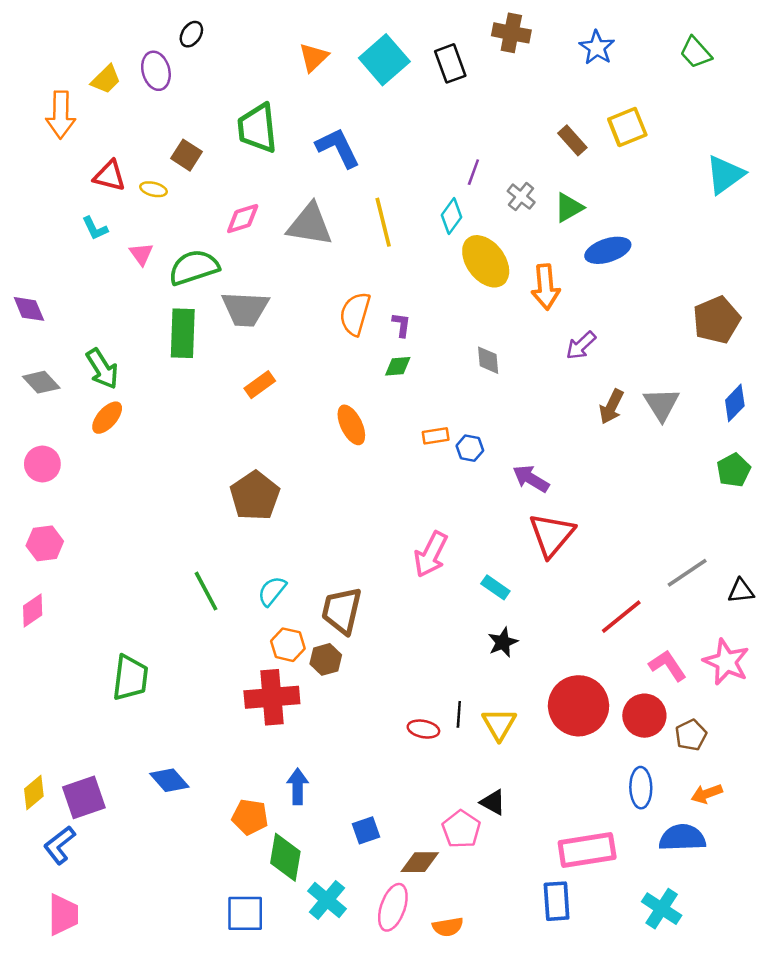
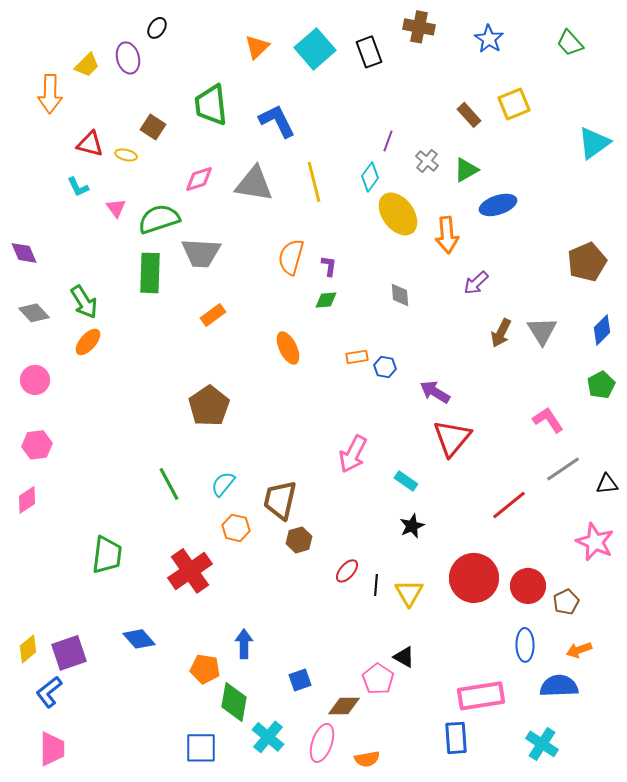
brown hexagon: (326, 659) -> (299, 540), moved
pink L-shape: (668, 666) -> (548, 420), moved
red cross: (272, 697) -> (190, 571), moved, turned -30
red ellipse: (423, 729) -> (347, 571), moved, turned -60

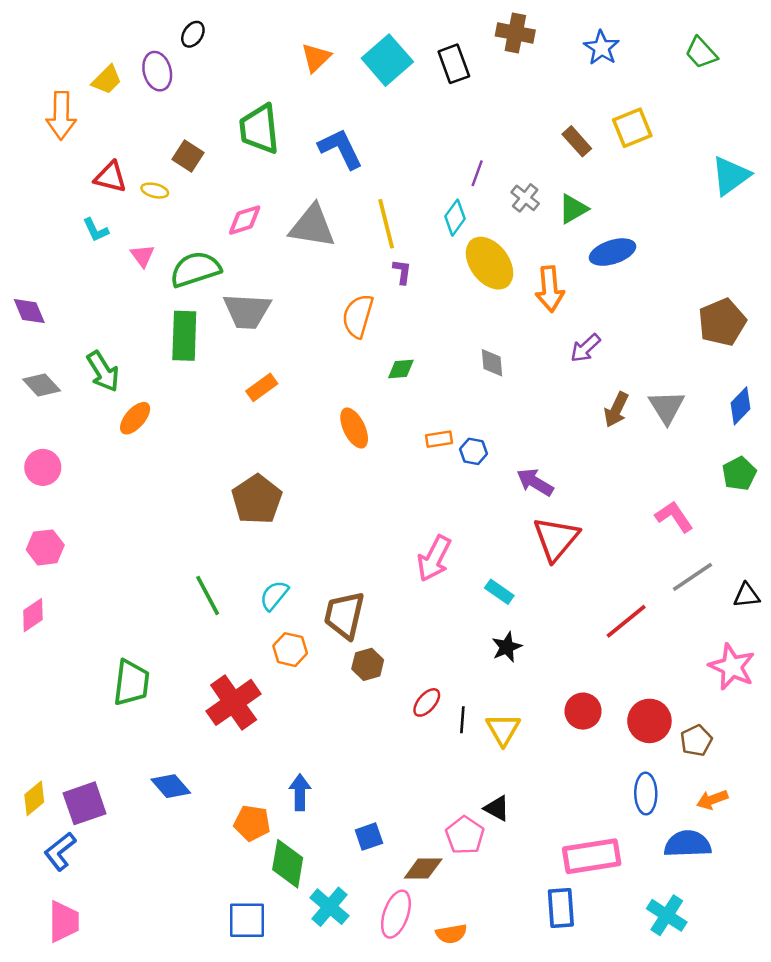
purple L-shape: (329, 266) -> (402, 272), moved
orange ellipse: (88, 342) -> (135, 418), moved
red circle: (474, 578) -> (583, 711), size x0.6

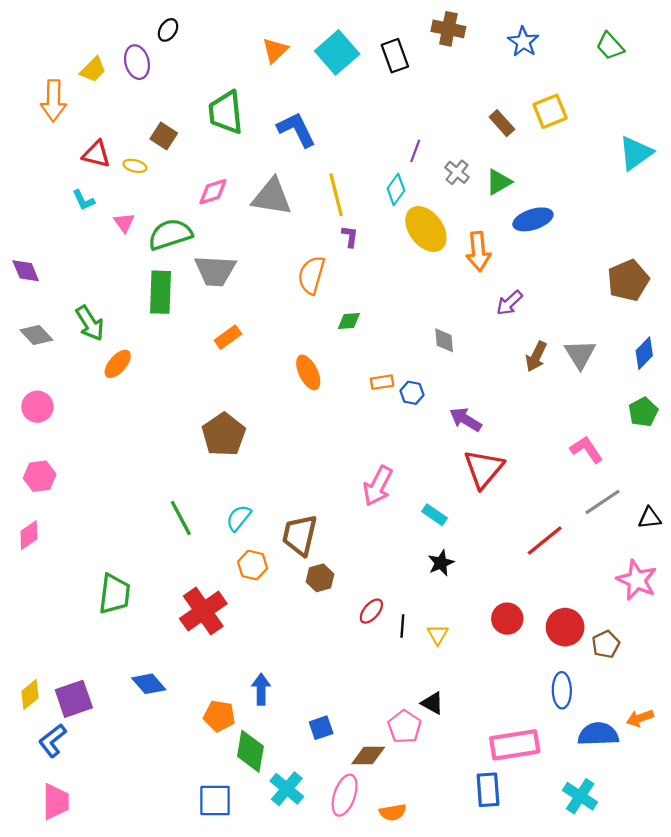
gray diamond: (492, 363) -> (444, 340), moved
yellow triangle: (503, 730) -> (438, 635), size x0.7
orange arrow: (712, 800) -> (640, 718), moved

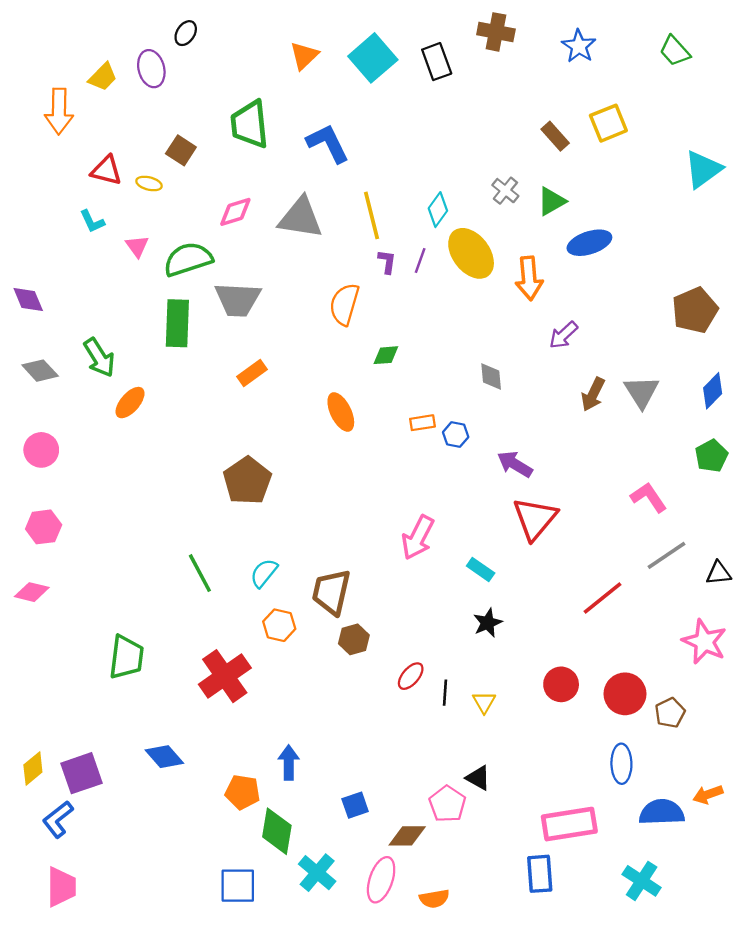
purple line: (415, 151) -> (420, 260), moved
pink diamond: (29, 535) -> (32, 592), turned 48

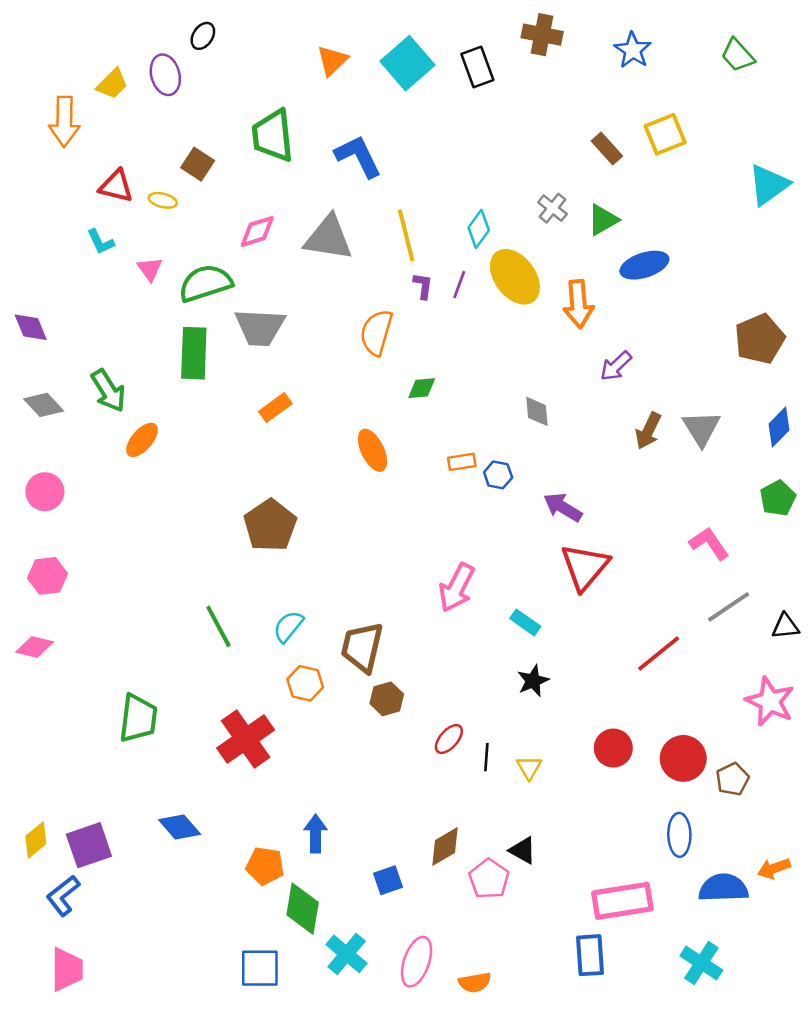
brown diamond: (407, 836) -> (445, 846), moved, turned -30

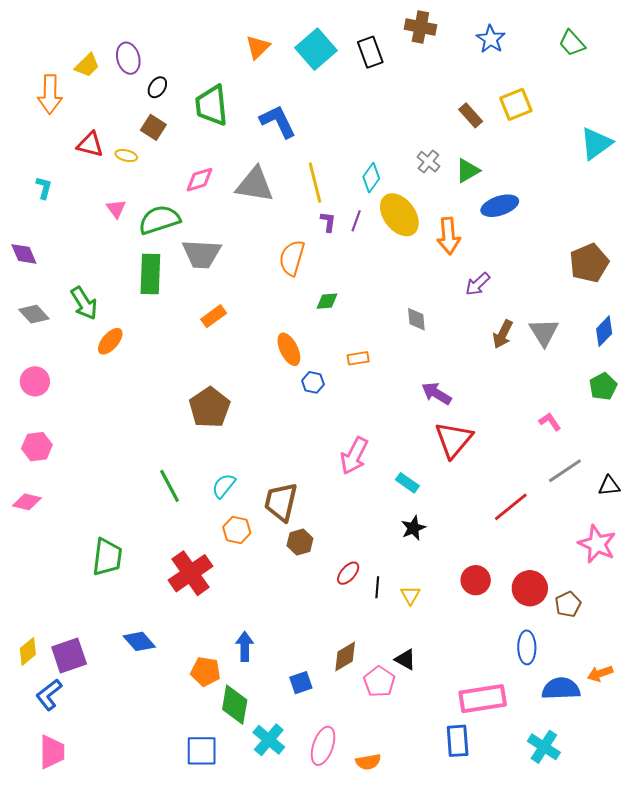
black ellipse: (203, 36) -> (157, 87), moved
cyan L-shape: (101, 242) -> (44, 188), moved, turned -140
blue hexagon: (498, 475) -> (313, 382), moved
pink L-shape: (709, 543) -> (550, 422), size x0.7

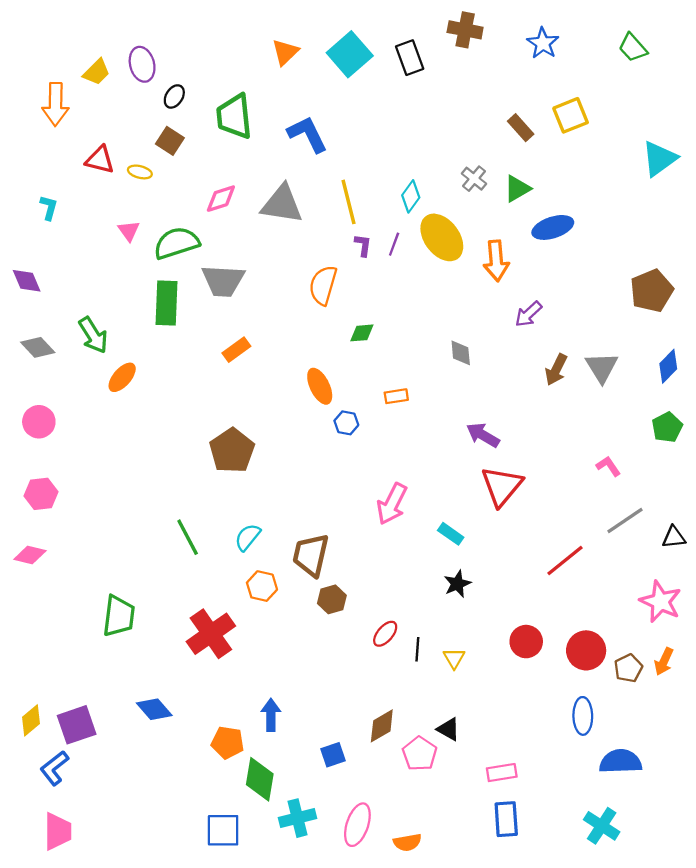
orange arrow: (600, 674) -> (664, 662), moved, turned -45
pink rectangle: (483, 699) -> (502, 773), moved, size x0.6
cyan cross: (269, 740) -> (297, 818), turned 36

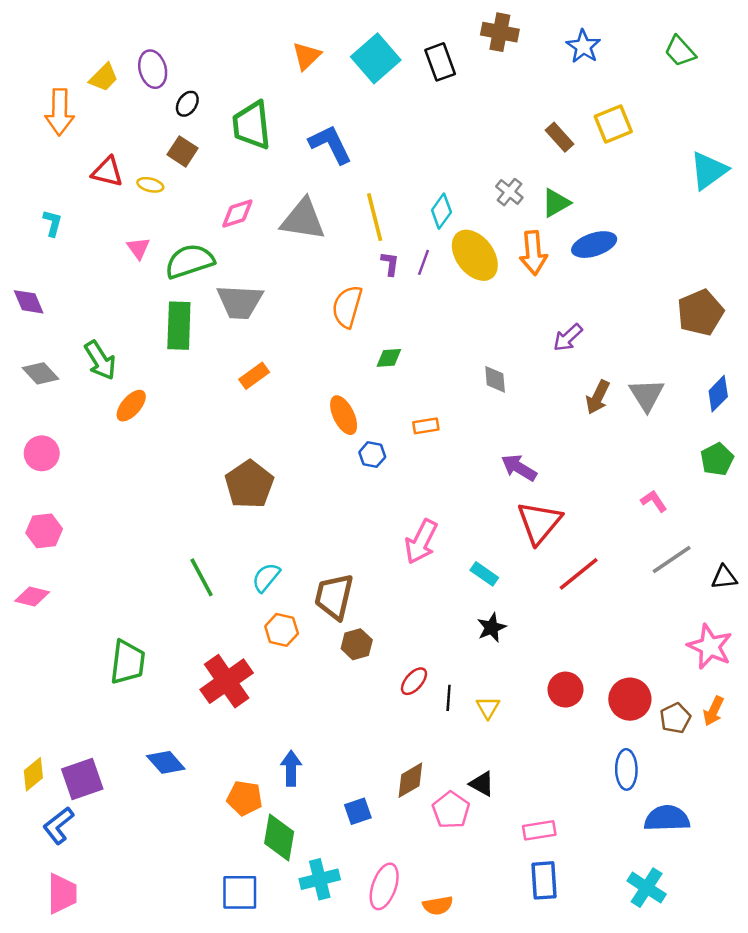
orange arrow: (496, 261) -> (533, 253), moved
red line: (565, 560) -> (579, 574), moved

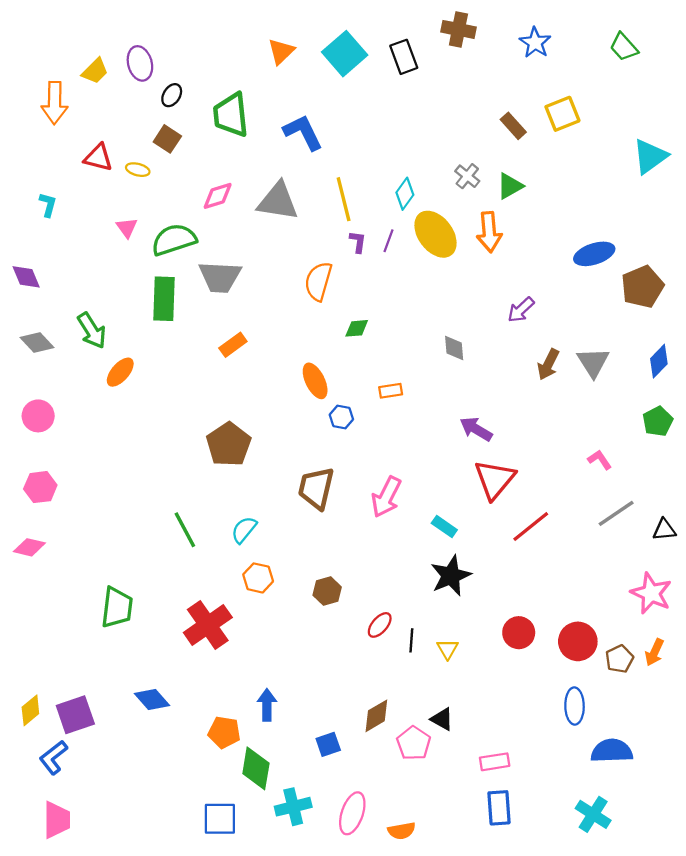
blue ellipse: (594, 245) -> (594, 254), moved
brown trapezoid: (334, 596) -> (316, 488), moved
black star: (492, 628) -> (451, 576), size x1.5

